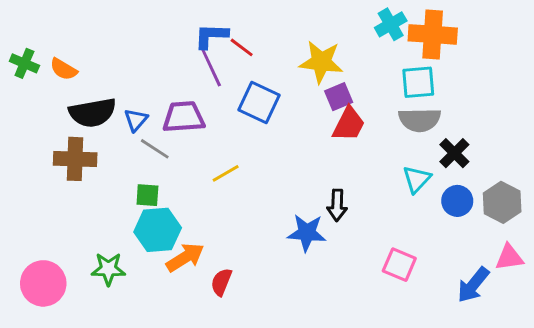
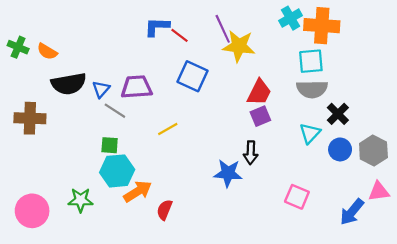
purple line: (211, 68) -> (223, 29), moved
purple square: (339, 97) -> (260, 116), moved
brown cross: (75, 159) -> (30, 118), moved

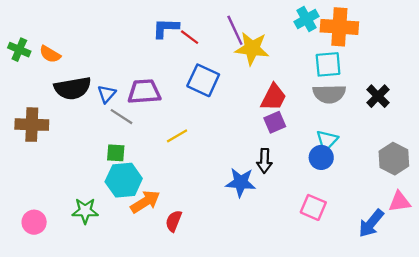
black cross: (338, 114) -> (378, 96), moved
blue circle: (340, 149) -> (321, 157), moved
pink circle: (32, 211) -> (34, 222), size x0.7

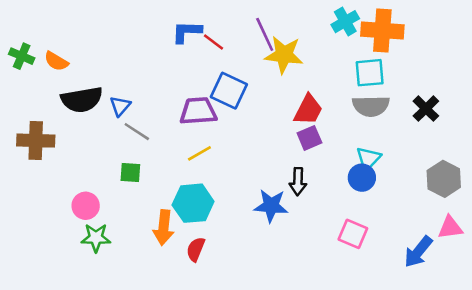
purple trapezoid: (144, 92) -> (198, 111), moved
cyan hexagon: (124, 180) -> (193, 203), moved
orange arrow: (145, 202) -> (164, 228), turned 128
pink circle: (34, 222) -> (86, 206), moved

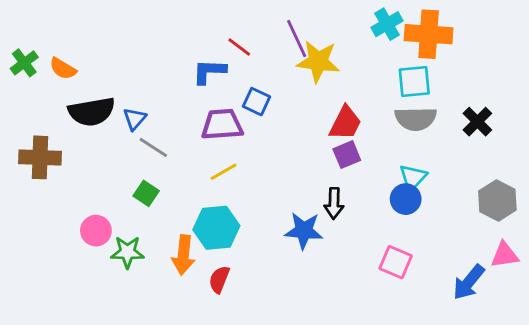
blue L-shape: (187, 32) -> (209, 71), moved
green cross: (22, 56) -> (24, 63), turned 30
blue square: (229, 91) -> (257, 102), size x0.7
green square: (130, 173) -> (146, 193), turned 30
green star: (96, 238) -> (127, 252), moved

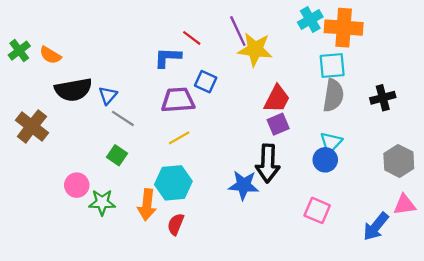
gray semicircle: (416, 119) -> (333, 95), turned -80
black cross: (477, 122) -> (383, 98), turned 30
brown cross: (40, 157) -> (32, 126), turned 36
black arrow: (334, 203) -> (268, 163), size x1.5

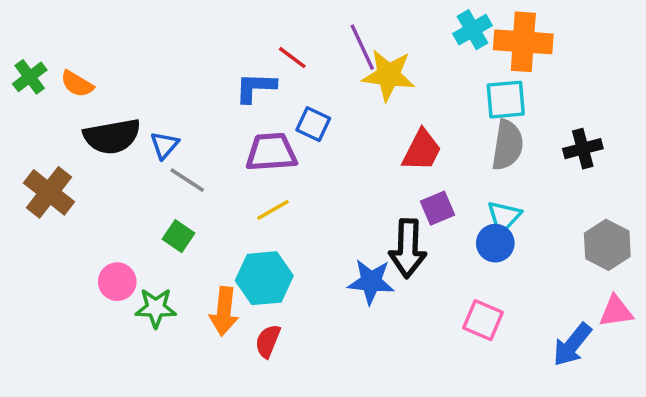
purple square: (278, 124) -> (438, 208), moved

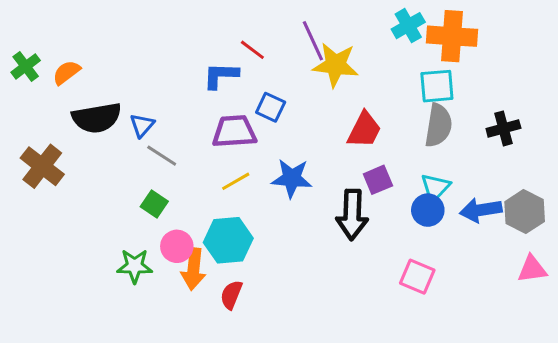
orange semicircle: (77, 84) -> (66, 72), turned 112
pink circle: (117, 282) -> (177, 246), moved
blue star: (371, 282) -> (292, 178), moved
blue arrow: (572, 345) -> (481, 210), moved, turned 42

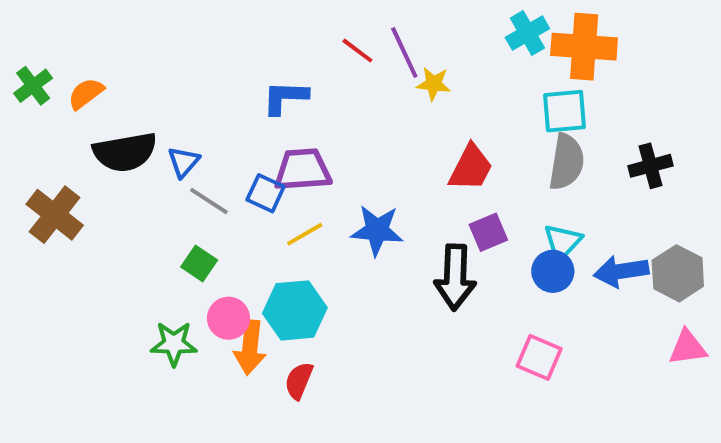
red line: (252, 50) -> (357, 51), moved
yellow star: (336, 65) -> (434, 84), size x0.6
blue square: (271, 107) -> (266, 193), moved

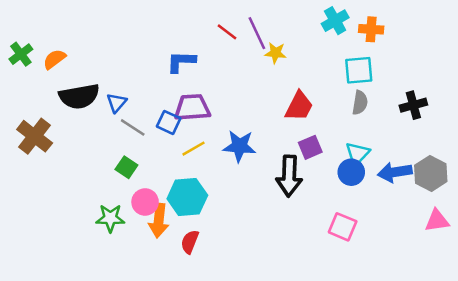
orange cross: (584, 47) -> (371, 29), size x0.6
gray semicircle: (566, 162) -> (360, 103), size x0.7

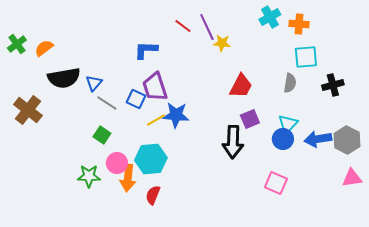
cyan square: (359, 70) -> (306, 57), moved
purple trapezoid: (192, 108) -> (155, 87), turned -104
blue star: (239, 146) -> (176, 115), moved

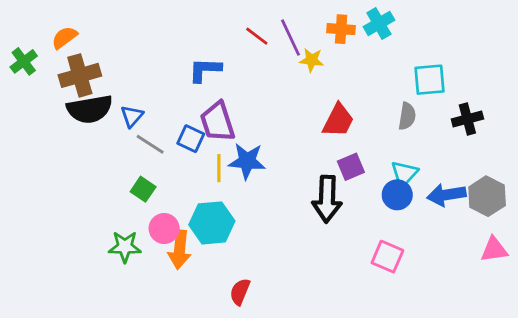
orange cross: (299, 24) -> (341, 29), moved
orange semicircle: (44, 48) -> (64, 38), moved
brown cross: (28, 110) -> (80, 75), moved, turned 36
yellow line: (156, 120) -> (219, 168), turned -60
red semicircle: (153, 195) -> (240, 292), moved

